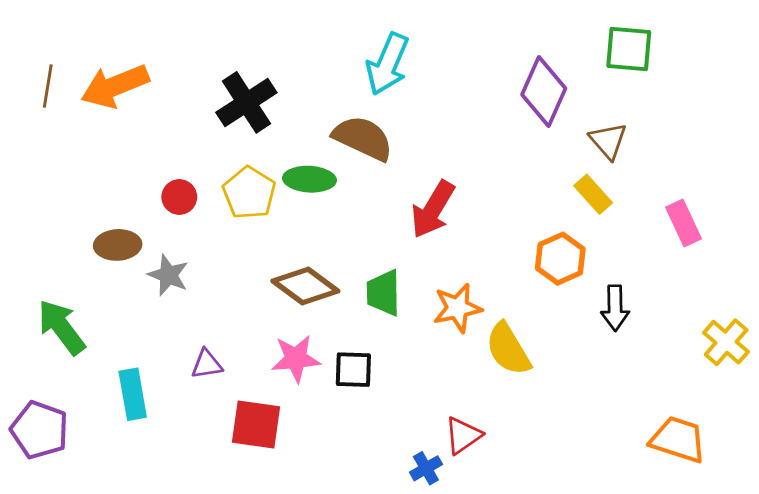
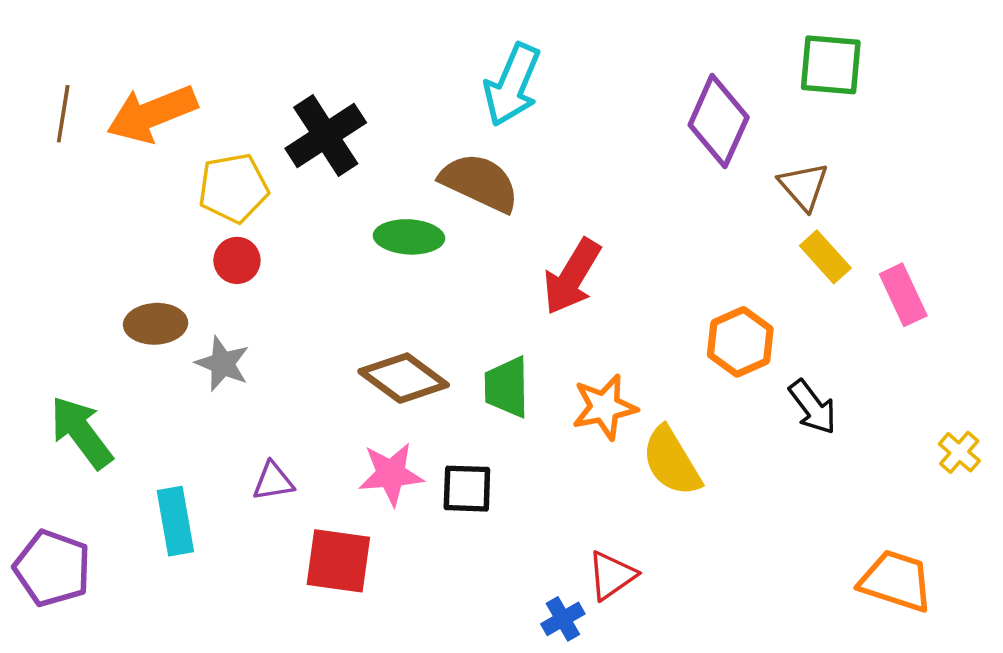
yellow pentagon: (249, 193) -> (233, 188), moved, turned 30
yellow rectangle: (593, 194) -> (825, 257), moved
black arrow: (615, 308) -> (813, 407), turned -36
yellow cross: (726, 342) -> (959, 452), size x0.7

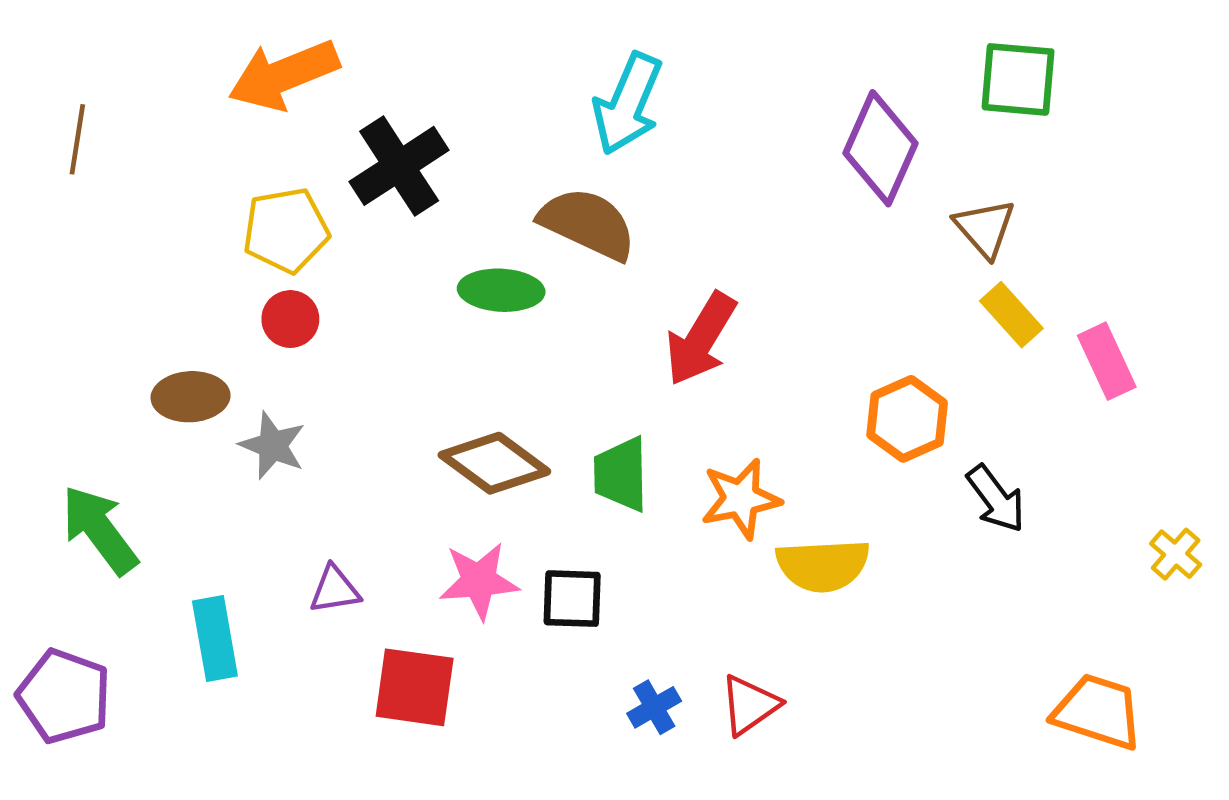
orange arrow: (152, 114) -> (284, 75), moved
yellow semicircle: (671, 461) -> (823, 565), turned -62
blue cross: (563, 619) -> (654, 707), moved

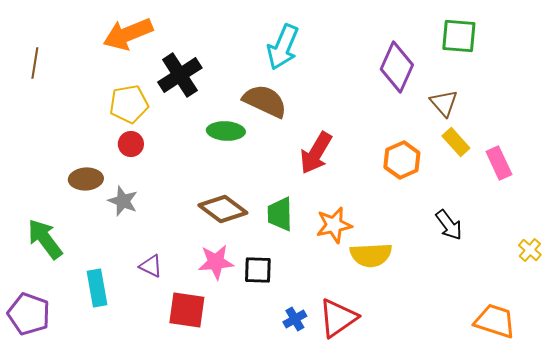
orange hexagon: (907, 419) -> (402, 160), moved
purple triangle: (335, 590) -> (151, 266), turned 35
red triangle: (750, 705) -> (338, 318), size x1.4

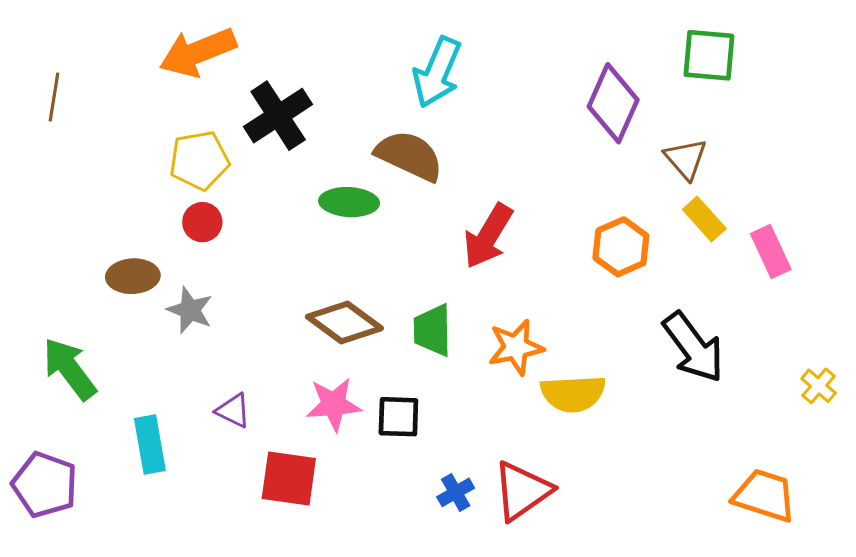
black arrow: (449, 225) -> (693, 347), size x1.5

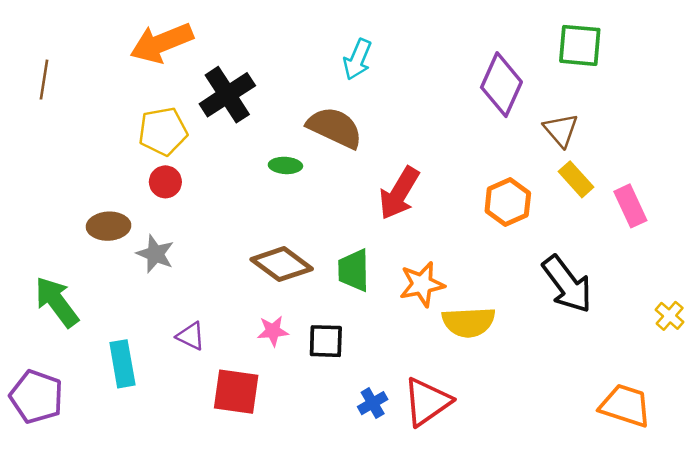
cyan arrow: (437, 72) -> (357, 59), size x0.7
green ellipse: (349, 202) -> (285, 165), size x0.7
pink star: (334, 404) -> (273, 331), size x0.7

